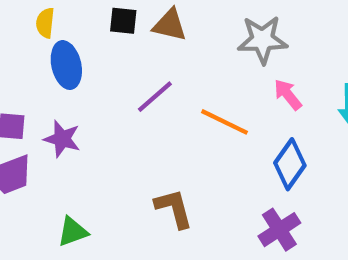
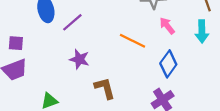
purple line: (155, 97) -> (72, 22), moved
purple star: (62, 139) -> (79, 59), moved

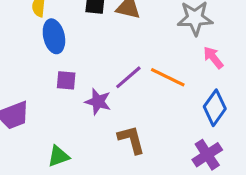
purple line: (72, 22) -> (128, 77), moved
purple square: (16, 43) -> (66, 80), moved

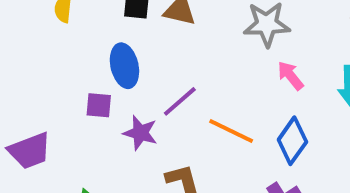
blue ellipse: (54, 36) -> (124, 66), moved
orange line: (168, 77) -> (231, 131), moved

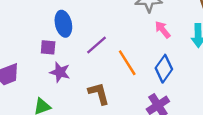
orange line: (231, 131) -> (127, 63), turned 32
purple star: (140, 133) -> (60, 72), moved

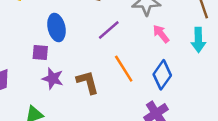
purple line: (97, 45) -> (109, 30), moved
brown L-shape: (99, 93) -> (88, 82), moved

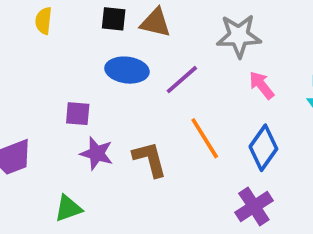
blue ellipse: (56, 28) -> (127, 70), moved, turned -70

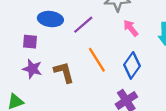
purple square: (78, 114) -> (30, 42), moved

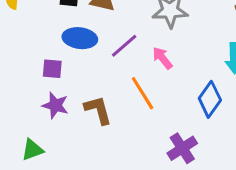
pink arrow: (131, 28) -> (162, 58), moved
blue diamond: (132, 65) -> (210, 99), moved

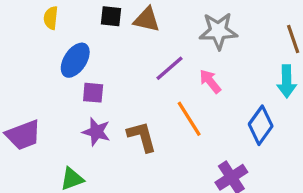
blue ellipse: (80, 38) -> (75, 60), moved, turned -64

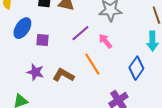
purple square: (93, 93) -> (42, 40), moved
brown L-shape: (142, 137) -> (63, 75), turned -45

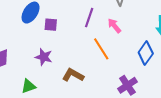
purple line: (80, 33) -> (89, 18), turned -30
brown L-shape: (63, 75) -> (73, 75), moved

